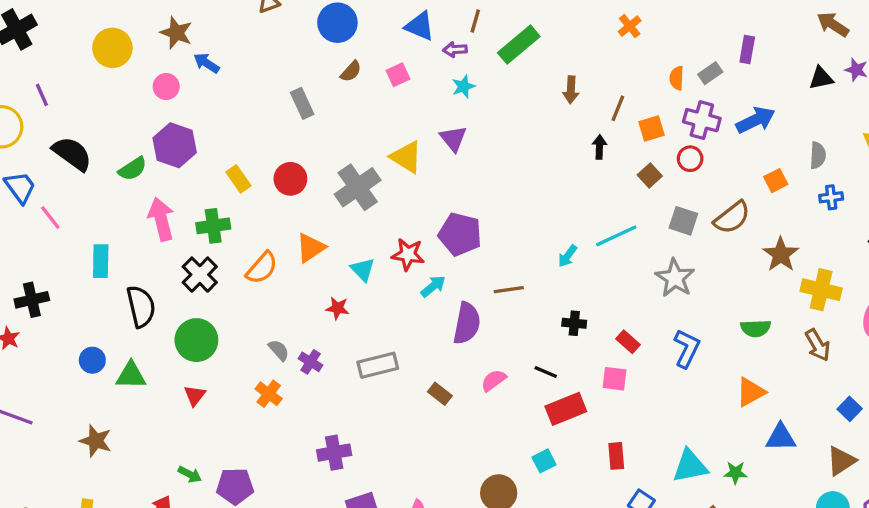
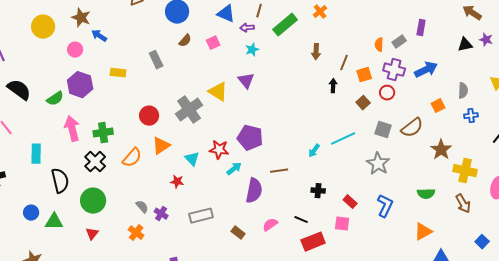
orange cross: (630, 26) -> (320, 12), moved
yellow rectangle: (238, 179) -> (118, 73), moved, turned -49
red circle: (290, 179) -> (149, 116), moved

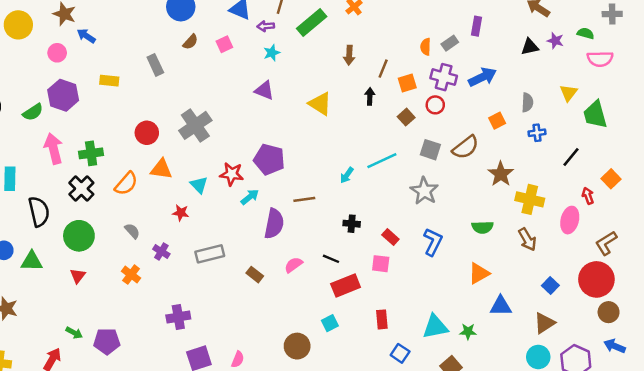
purple triangle: (246, 81) -> (264, 90), turned -30
yellow triangle: (218, 92) -> (320, 104), moved
orange triangle: (161, 146) -> (161, 169), turned 42
gray semicircle: (142, 207) -> (132, 231), moved

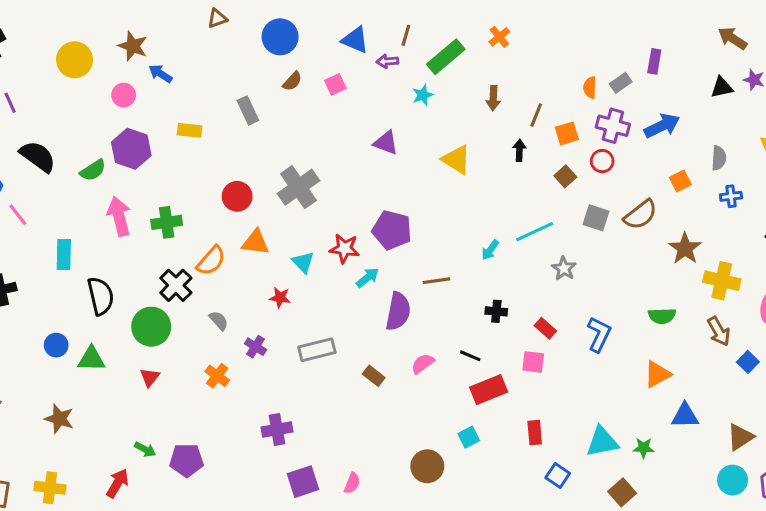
cyan star: (272, 53) -> (423, 95), moved
black cross: (81, 189) -> (176, 285), moved
gray star: (424, 191) -> (564, 268), moved, size x0.7
blue square: (550, 285) -> (748, 362), moved

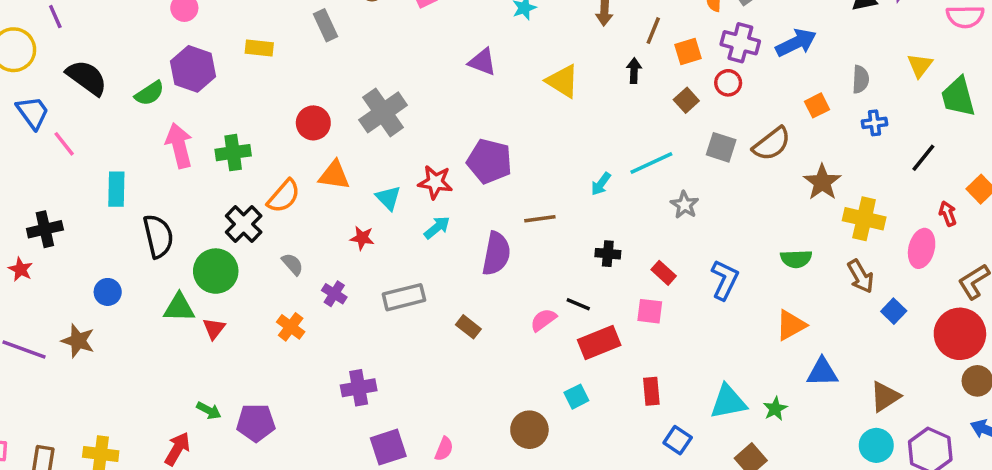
cyan arrow: (367, 278) -> (437, 227), moved
green triangle: (91, 359) -> (179, 308), moved
pink semicircle: (423, 364) -> (543, 320), moved
brown star: (59, 419) -> (78, 341), moved
green star: (644, 448) -> (775, 409), turned -30

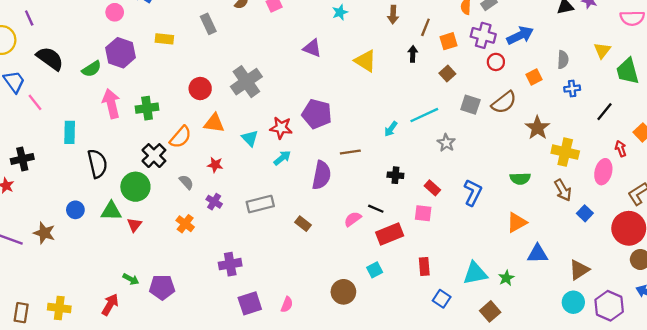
red circle: (728, 83) -> (496, 62), moved
red star: (362, 238) -> (215, 165), moved
blue circle: (108, 292) -> (75, 210), moved

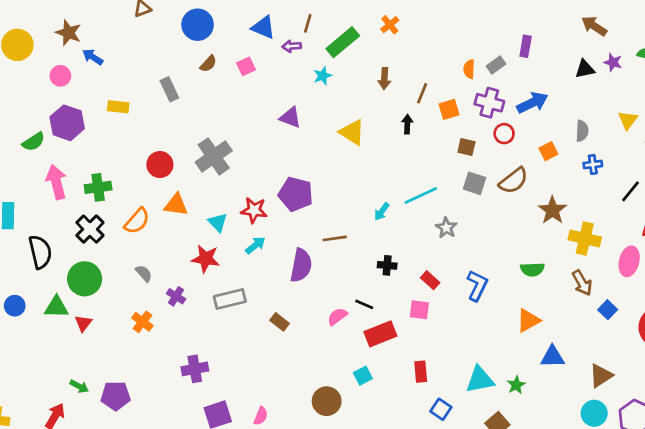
brown square: (447, 73) -> (466, 147), moved, turned -35
black cross: (154, 156) -> (90, 229), moved
red star: (215, 165) -> (206, 259), moved, size x1.5

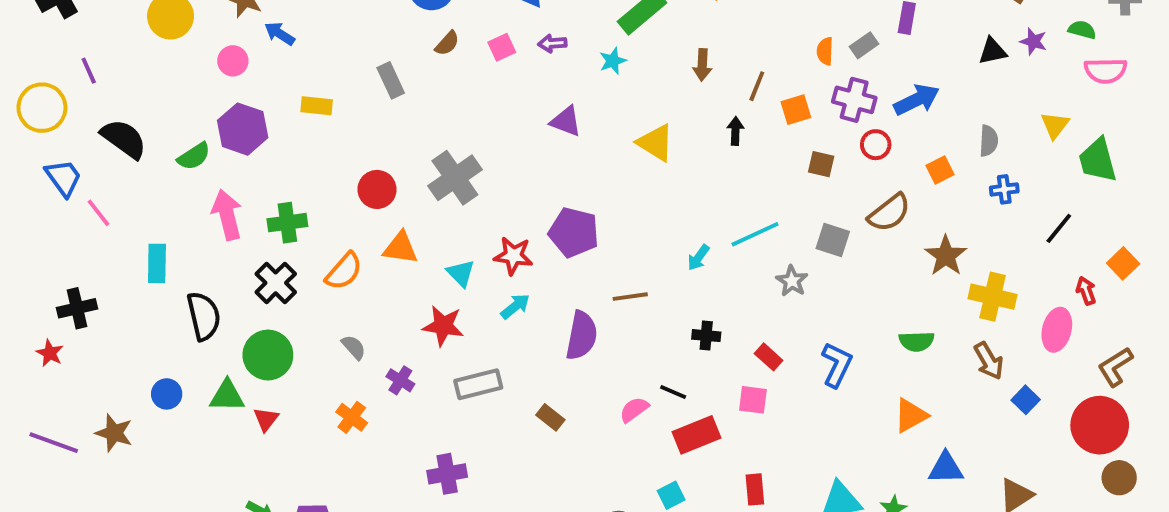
purple arrow: (292, 46) -> (552, 43), moved
gray square: (475, 183) -> (833, 240), moved
purple cross: (195, 369) -> (447, 474), moved

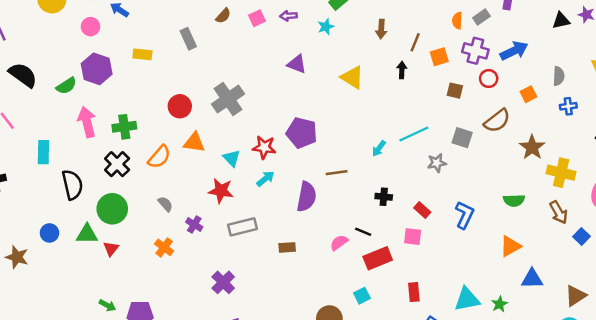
gray star: (792, 281) -> (437, 163), turned 30
brown rectangle: (550, 417) -> (287, 247), turned -42
purple cross: (447, 474) -> (223, 282), turned -35

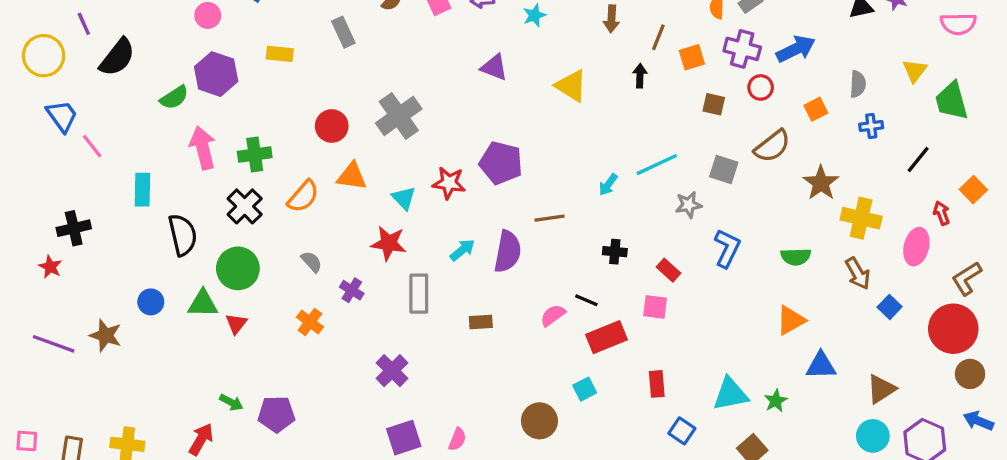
black semicircle: (23, 75) -> (117, 57), moved, turned 92
cyan arrow: (265, 179) -> (462, 250), moved
blue L-shape: (465, 215) -> (727, 248), moved
gray rectangle: (243, 227) -> (419, 294), turned -76

